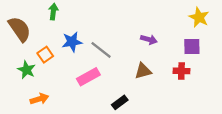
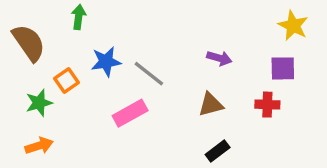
green star: (27, 70) -> (39, 103), turned 30
orange arrow: (39, 99) -> (39, 146), moved
black rectangle: (120, 102) -> (218, 151), moved

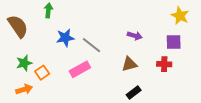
orange square: (66, 80) -> (42, 73), moved

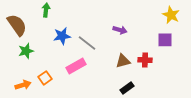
purple arrow: (135, 36) -> (120, 30), moved
green star: (24, 63) -> (26, 51), moved
red cross: (164, 64) -> (145, 60), moved
orange square: (42, 73) -> (45, 78), moved

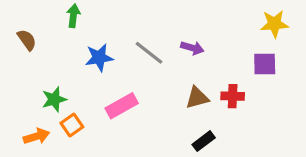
yellow star: (171, 15) -> (274, 24), turned -30
brown semicircle: (17, 25) -> (27, 40), size x0.6
gray line: (87, 43) -> (149, 53), moved
green star: (26, 51) -> (54, 99), moved

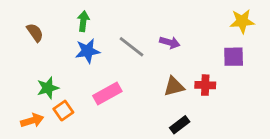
green arrow: (73, 16) -> (83, 21), moved
brown semicircle: (27, 40) -> (35, 33), moved

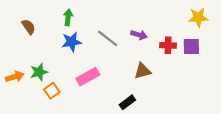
red cross: (205, 85) -> (168, 45), moved
orange arrow: (32, 121) -> (15, 77), moved
black rectangle: (180, 125) -> (127, 102), moved

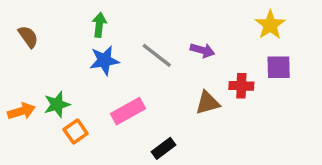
yellow star: (198, 17) -> (270, 25), moved, turned -30
brown semicircle: (29, 27) -> (28, 37), moved
red cross: (168, 45) -> (241, 86), moved
black rectangle: (127, 102) -> (164, 148), moved

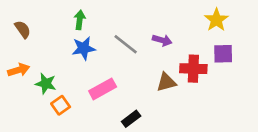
red cross: (241, 86) -> (193, 69), size x1.4
green star: (57, 104) -> (46, 84), turned 30
orange arrow: (21, 111) -> (19, 70), moved

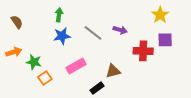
brown triangle: (166, 82) -> (113, 71), moved

